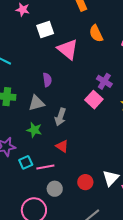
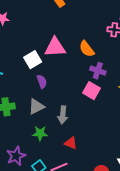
white square: (45, 29) -> (33, 60), moved
orange semicircle: (96, 33) -> (87, 49), moved
pink triangle: (68, 49) -> (55, 47), turned -30

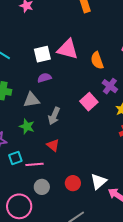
purple cross: (98, 71) -> (110, 86), moved
purple semicircle: (42, 82) -> (44, 78), turned -104

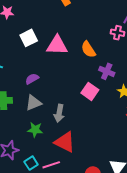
white square: (42, 54) -> (29, 38), moved
purple semicircle: (44, 78) -> (32, 79), moved
red triangle: (53, 145) -> (65, 142), size x1.6

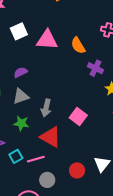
pink square: (90, 91) -> (78, 116), moved

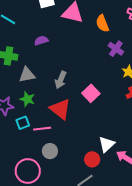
gray triangle: (21, 96) -> (27, 75), moved
green star: (21, 123) -> (27, 99), moved
red circle: (77, 170) -> (92, 159), moved

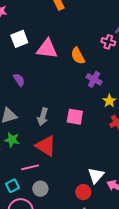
purple semicircle: (41, 41) -> (19, 80), turned 80
pink square: (91, 93) -> (75, 117), moved, turned -30
cyan square: (23, 123) -> (12, 186), moved

